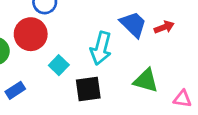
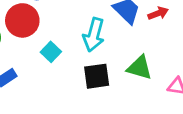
black square: (88, 89) -> (97, 76), moved

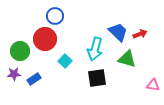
green triangle: (140, 68) -> (127, 59), moved

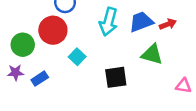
blue trapezoid: (118, 32) -> (141, 22), turned -65
cyan arrow: (95, 49) -> (109, 22), moved

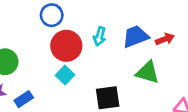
cyan arrow: (109, 22) -> (100, 36), size x0.6
red circle: (53, 30) -> (66, 46), moved

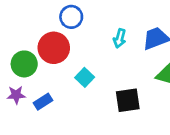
red circle: (66, 46) -> (54, 48), moved

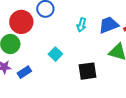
red circle: (54, 48) -> (21, 22), moved

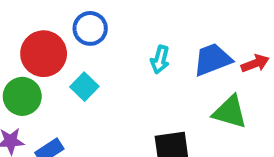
cyan square: (55, 54) -> (84, 87), moved

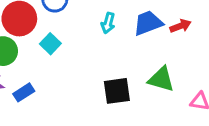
green triangle: (230, 112) -> (161, 79), moved

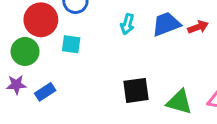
cyan square: (50, 44) -> (71, 44), turned -36
green triangle: (161, 79) -> (179, 102), moved

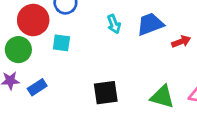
cyan arrow: (127, 24) -> (114, 24), turned -36
red arrow: (198, 27) -> (181, 42), moved
black square: (136, 90) -> (106, 93), moved

